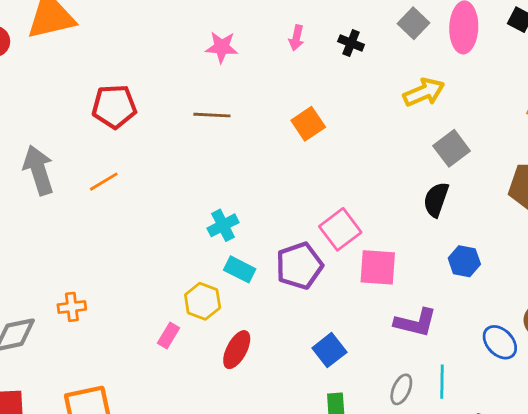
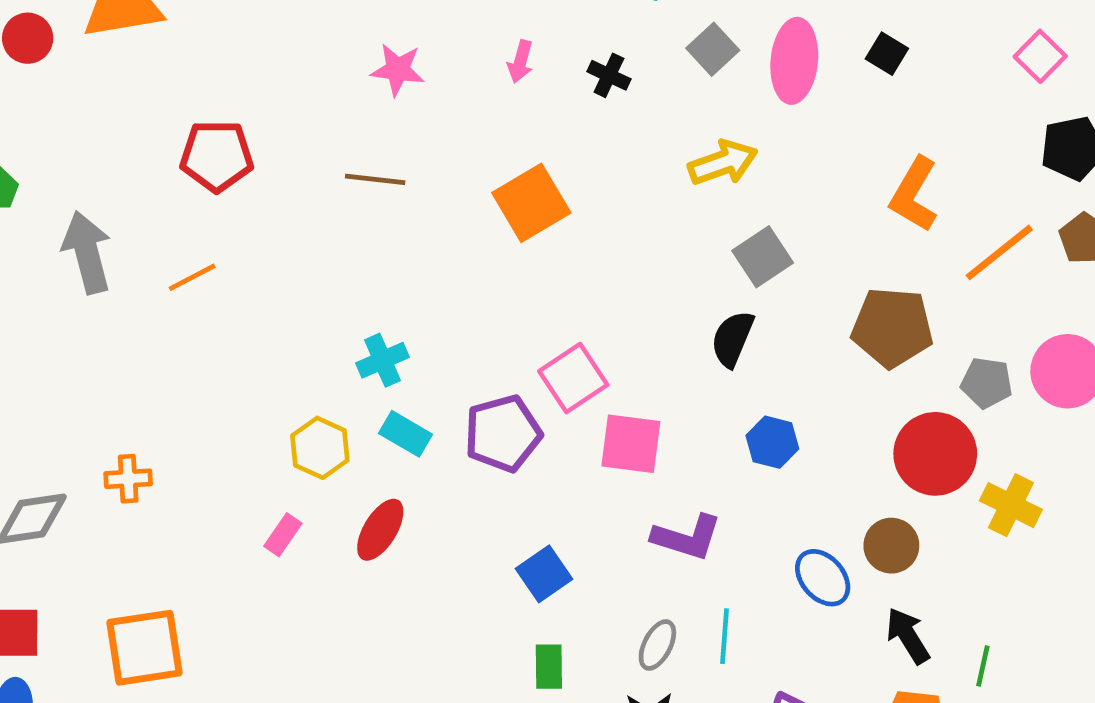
orange square: (308, 124) -> (531, 203), size x1.4
yellow hexagon: (203, 301) -> (320, 448), moved
red ellipse: (237, 350) -> (380, 530), moved

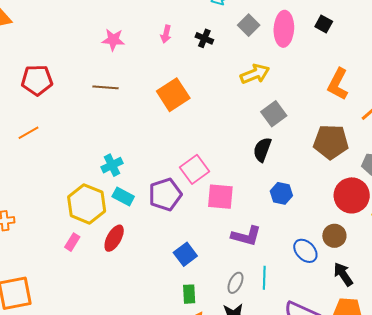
yellow hexagon: (320, 448) -> (87, 204), size x1.5

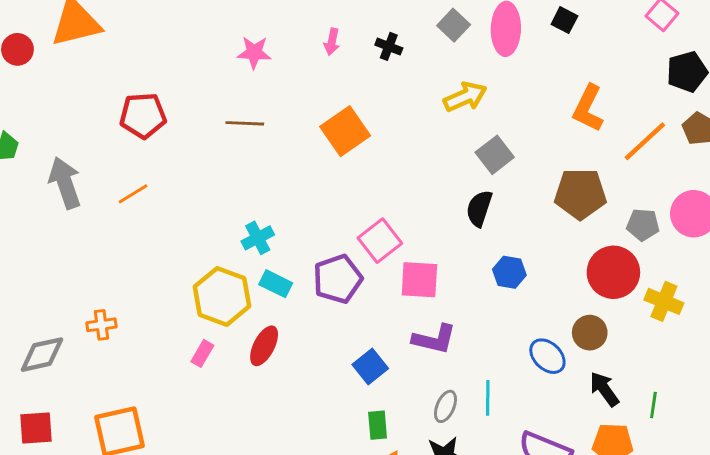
purple L-shape: (246, 236) -> (434, 339), moved

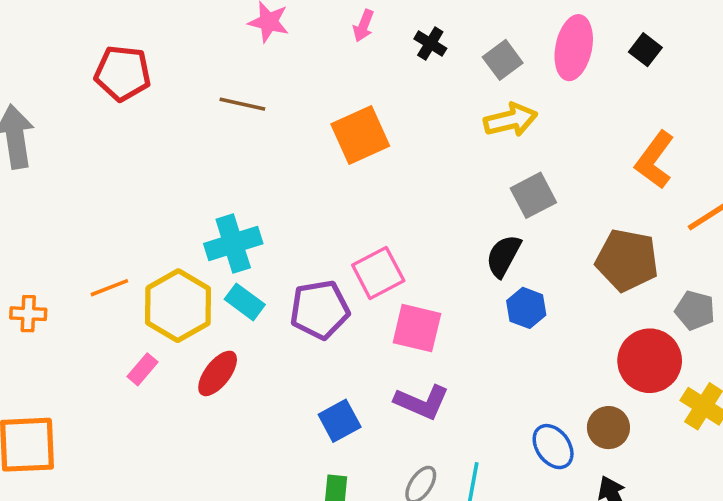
gray square: (454, 25) -> (503, 60), moved
orange line: (133, 194) -> (109, 288), moved
cyan cross: (258, 238) -> (233, 244), size x1.4
blue hexagon: (509, 272) -> (526, 308), moved

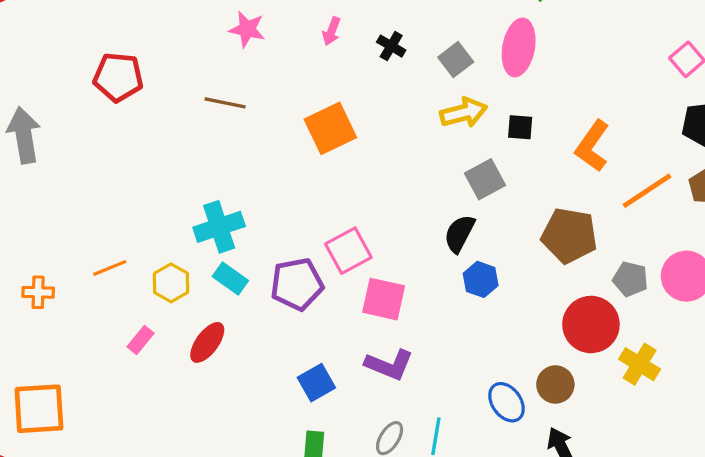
black square: (645, 50) -> (520, 127), moved, turned -32
yellow hexagon: (178, 306) -> (171, 283), size x0.6

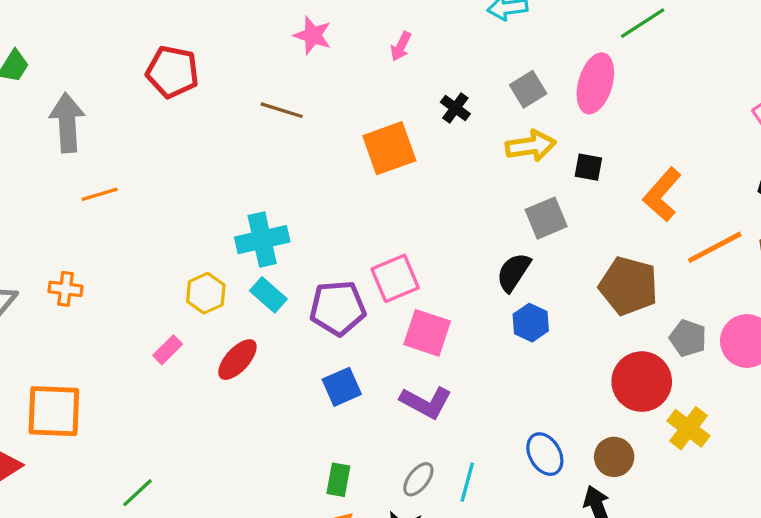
black cross: (391, 46) -> (455, 108), moved
orange line: (110, 268) -> (100, 194), moved
blue square: (316, 383) -> (342, 387), moved
brown circle: (555, 384) -> (614, 457), moved

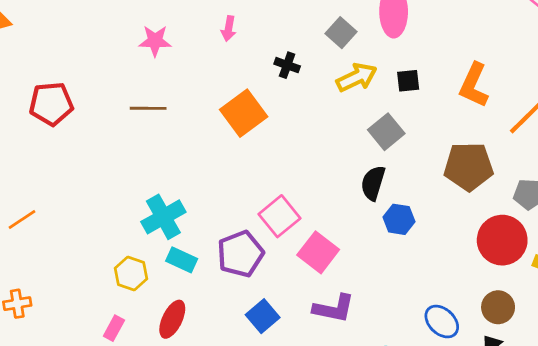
pink square: (427, 333) -> (318, 252), turned 36

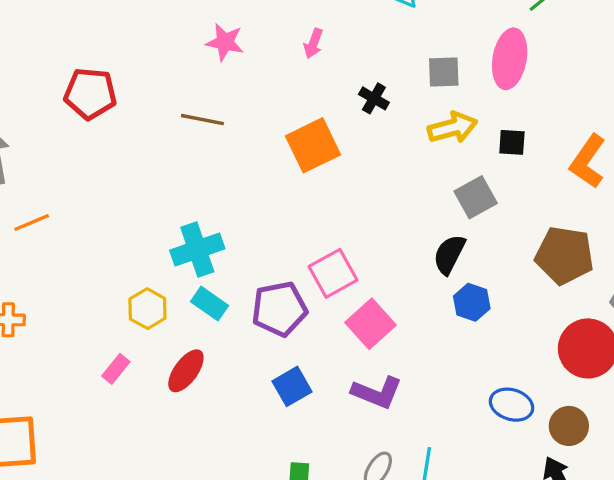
gray square: (341, 33) -> (444, 72), turned 36
blue ellipse: (442, 322) -> (512, 405), moved, turned -36

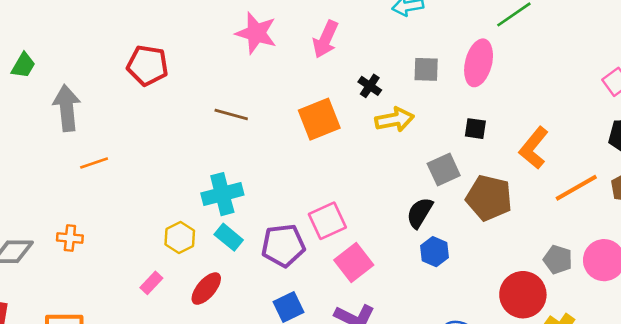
pink star: (225, 42) -> (256, 33), size x1.4
pink arrow: (313, 43) -> (325, 39), size x1.6
brown line: (202, 120) -> (231, 114), moved
yellow arrow: (453, 128) -> (395, 120), moved
brown pentagon: (564, 255) -> (489, 198), moved

